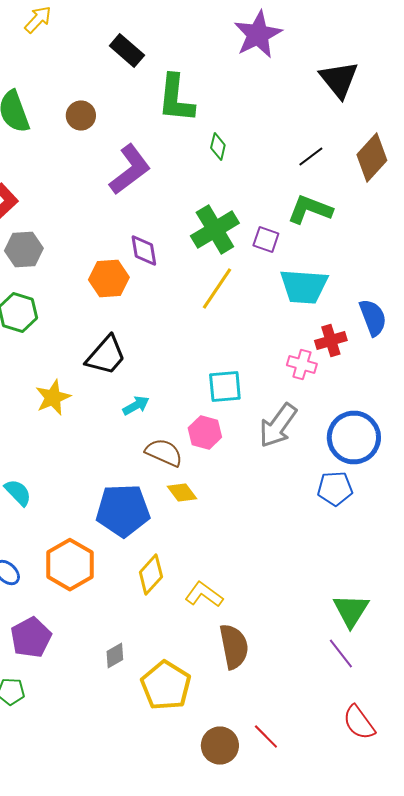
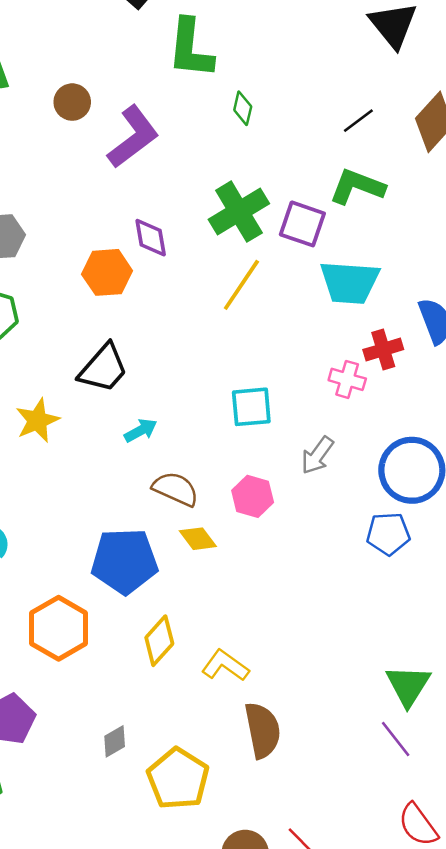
brown circle: (81, 116) -> (72, 102), moved
purple square: (266, 240) -> (302, 224), size x1.4
gray arrow: (278, 426) -> (317, 455), size x0.7
pink hexagon: (205, 432) -> (253, 496), moved

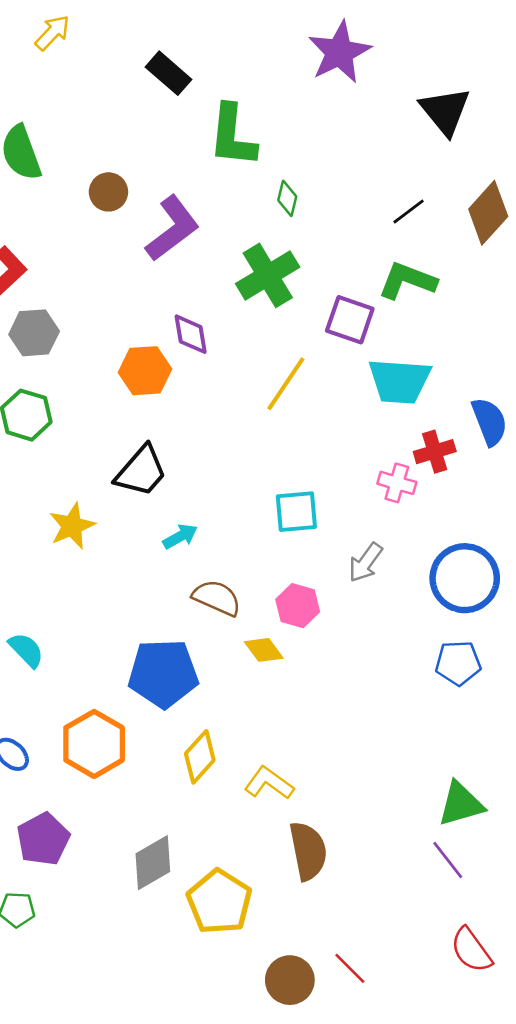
green cross: (239, 212) -> (268, 275), moved
blue pentagon: (388, 534) -> (458, 663), moved
yellow diamond: (198, 539) -> (264, 650), moved
green triangle: (408, 685) -> (461, 804), turned 42
gray diamond: (115, 741) -> (153, 863), size x1.6

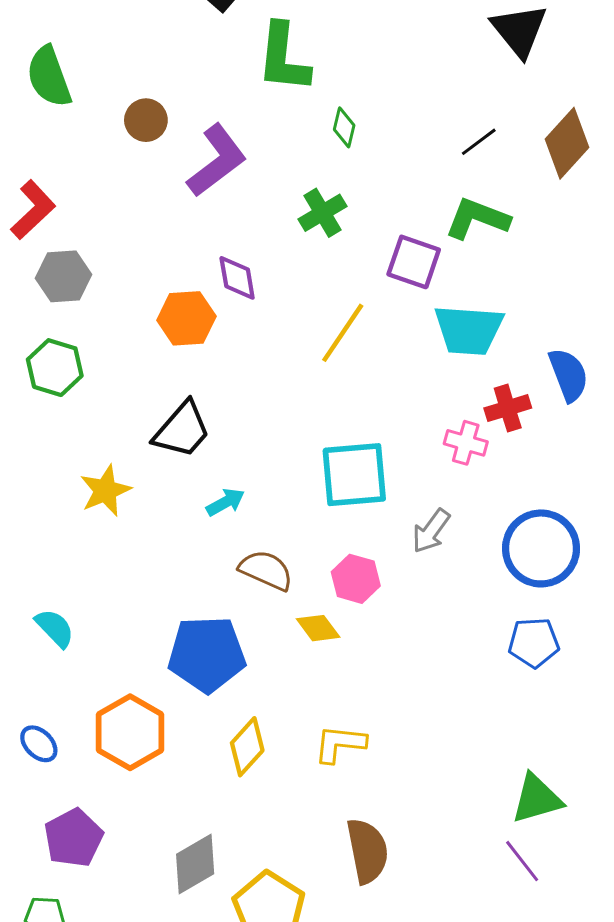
green cross: (268, 275) -> (322, 213), size x0.7
cyan square: (296, 512) -> (354, 475), size x1.4
yellow L-shape: (269, 783) -> (340, 744), moved, turned -30

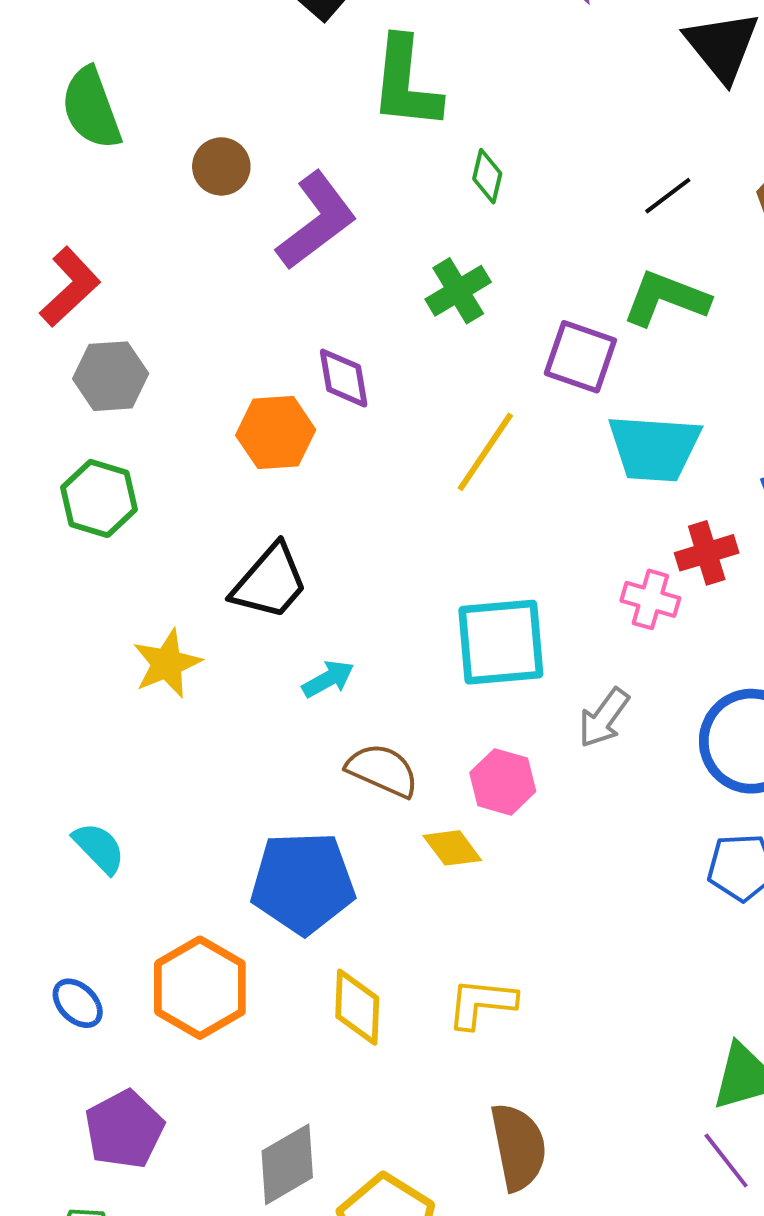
yellow diamond: (247, 747) -> (357, 1007), turned -40

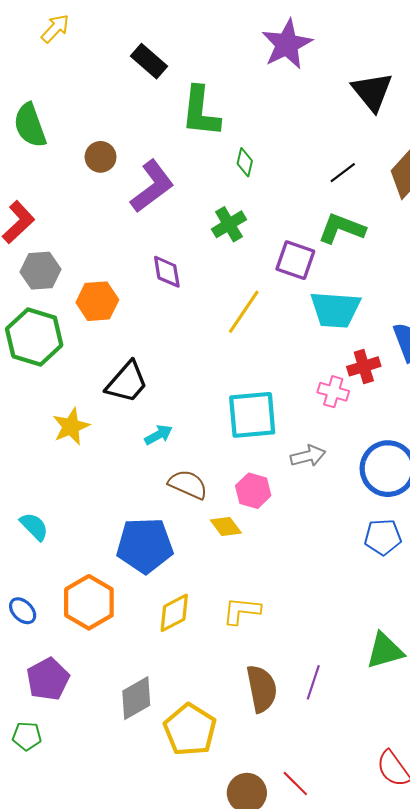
orange hexagon: (276, 432) -> (97, 301), moved
green hexagon: (99, 498) -> (34, 337), size x1.4
gray arrow: (604, 718) -> (308, 456), turned -140
yellow diamond: (357, 1007) -> (174, 613), turned 60
purple line: (726, 1160) -> (313, 682), moved, turned 56

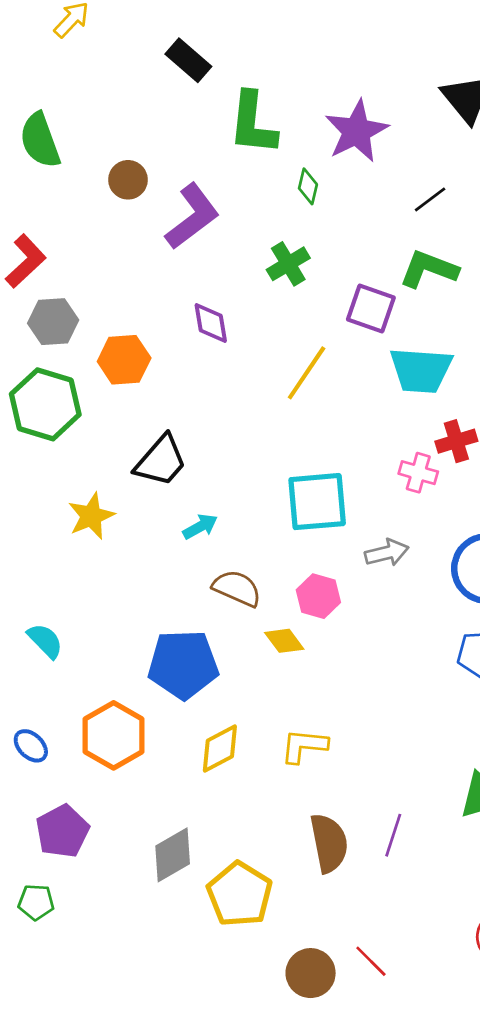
purple star: (287, 44) -> (357, 131), moved

